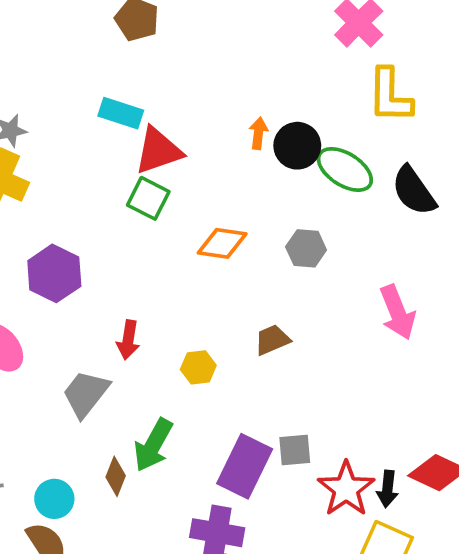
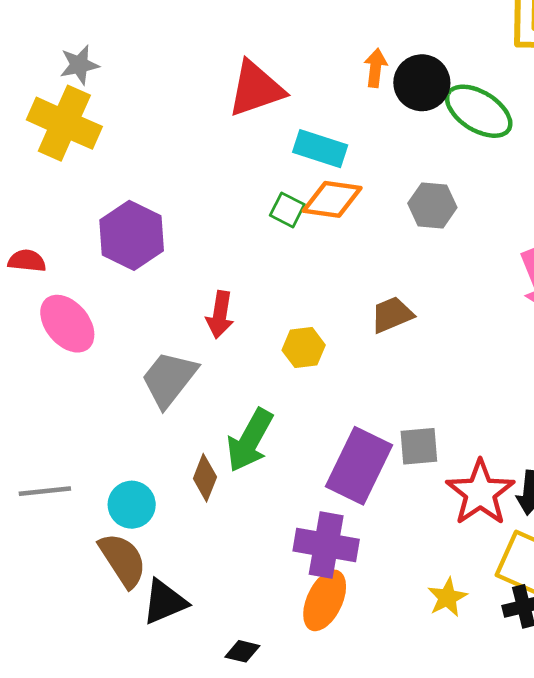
cyan rectangle: (121, 113) -> (320, 149), moved
green square: (148, 198) -> (287, 210), moved, size x0.7

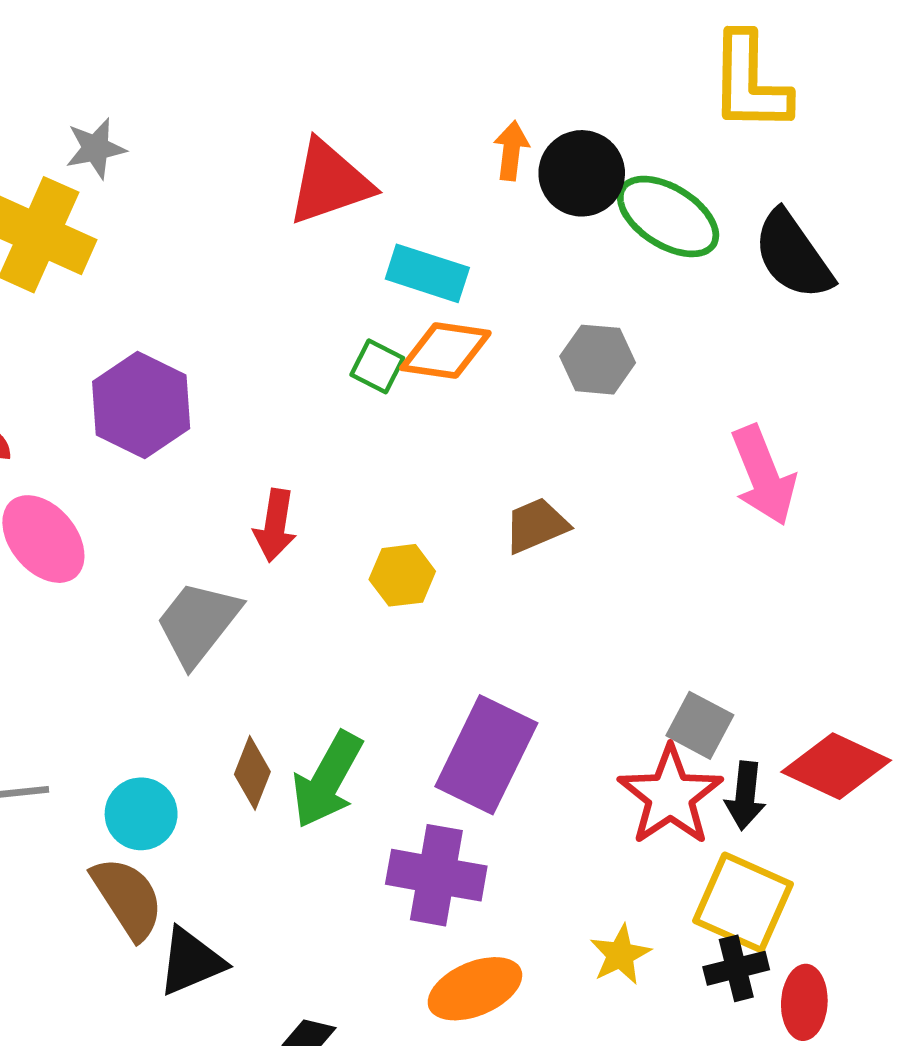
gray star: (79, 65) -> (96, 148), moved
green arrow: (250, 440) -> (327, 780), moved
gray square: (419, 446) -> (700, 725), moved, turned 33
orange ellipse: (325, 600) -> (475, 989), moved, turned 42

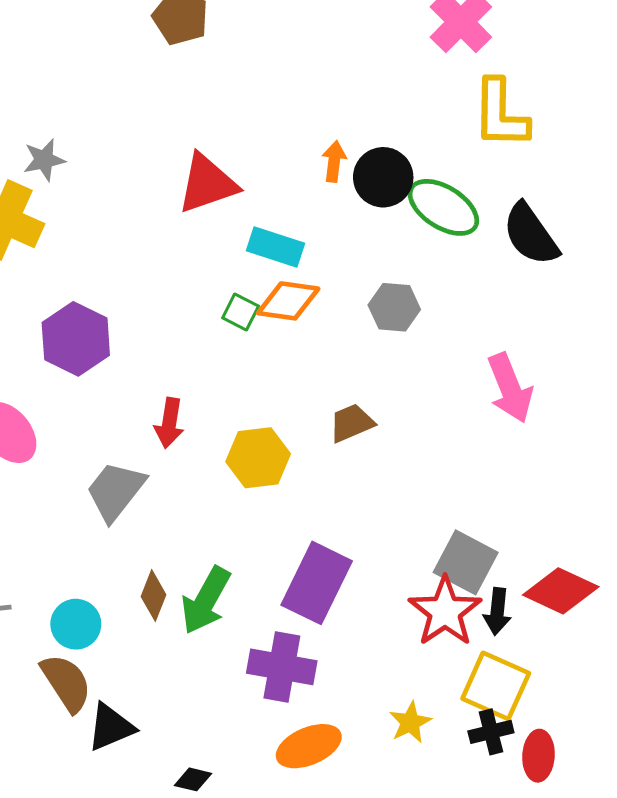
yellow hexagon: (402, 575) -> (258, 458), size x1.4
gray square: (700, 725) -> (466, 562), size x1.4

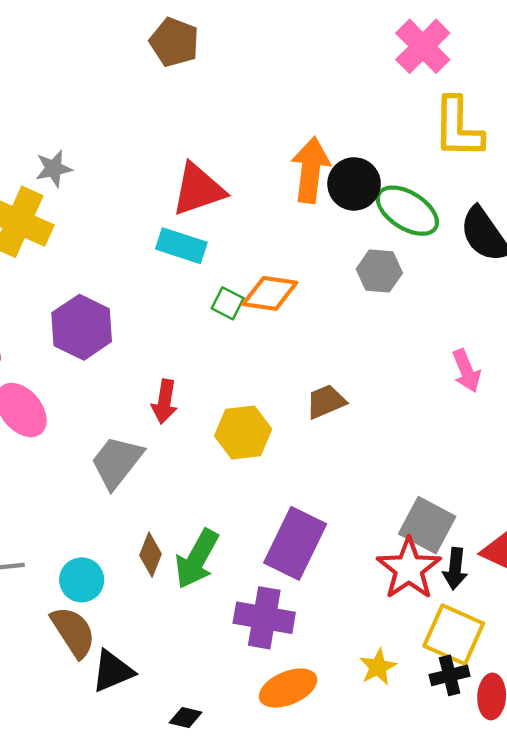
orange arrow: (334, 161) -> (311, 170), size x1.8
cyan rectangle: (275, 247) -> (181, 246), moved
gray hexagon: (394, 307) -> (379, 271), moved
pink arrow: (510, 388) -> (466, 371), size x0.7

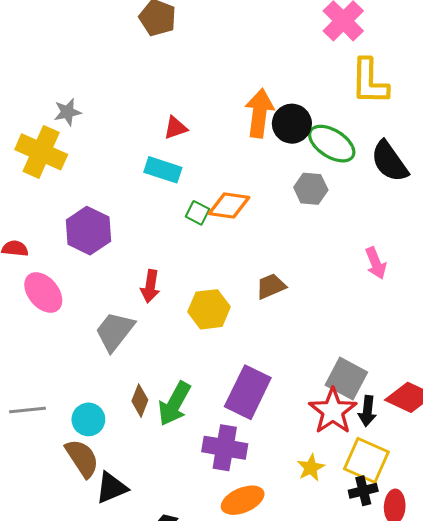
red triangle: (198, 190) -> (175, 128), size x0.6
yellow star: (378, 667) -> (311, 468), moved

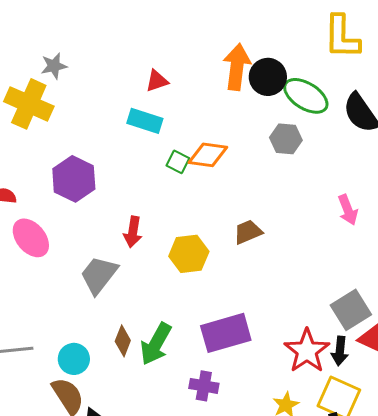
gray square: (346, 379) -> (351, 310), moved, turned 30
purple rectangle: (248, 392) -> (226, 333), turned 48
purple cross: (225, 448) -> (204, 386), size x0.7

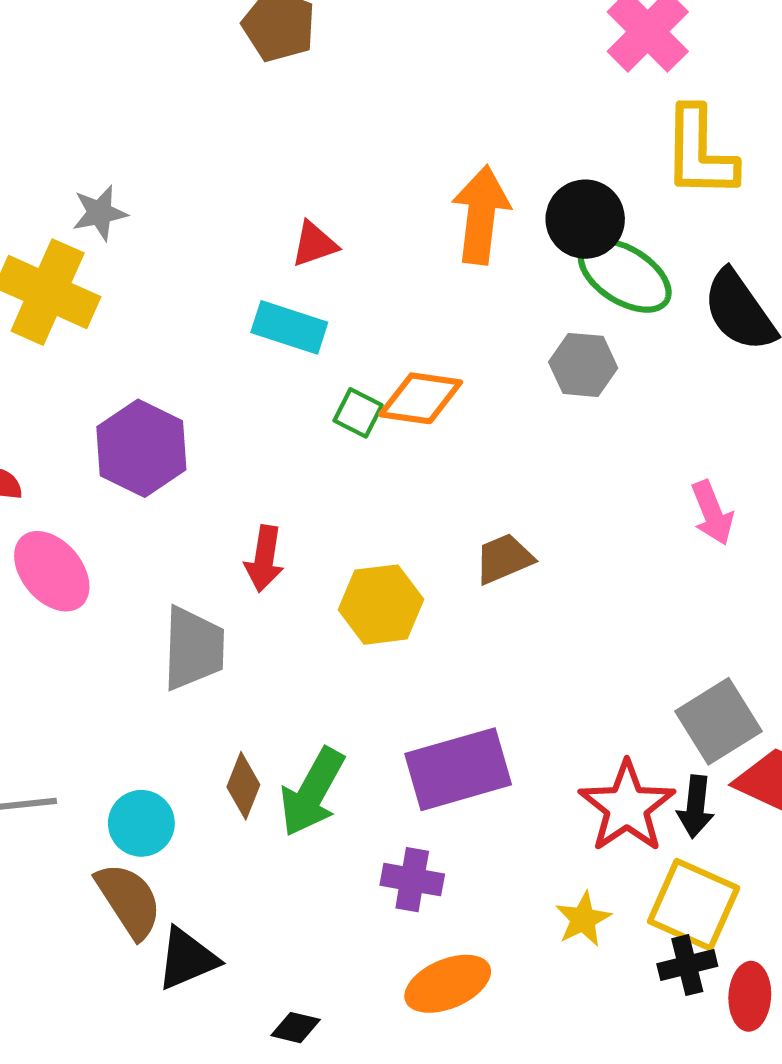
black circle: (268, 77) -> (585, 219), moved
gray trapezoid: (99, 275) -> (193, 648), turned 144

